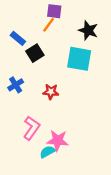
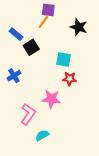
cyan square: (79, 59) -> (64, 59), moved, size x0.7
red star: (51, 92) -> (70, 79), moved
pink star: (58, 140) -> (51, 99), moved

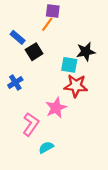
black star: (79, 27) -> (86, 52), moved, turned -30
red star: (70, 79) -> (76, 86), size x1.5
pink star: (51, 99) -> (56, 108), turned -30

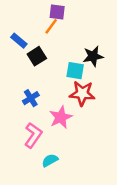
blue cross: (15, 82) -> (31, 98), moved

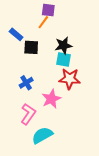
black square: (37, 56) -> (31, 47), turned 35
black star: (93, 56) -> (63, 45), moved
cyan semicircle: (50, 160) -> (42, 135), size x1.5

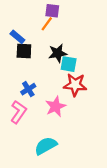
black star: (63, 45) -> (58, 53), moved
black square: (31, 47) -> (24, 51), moved
pink L-shape: (28, 114) -> (19, 112), moved

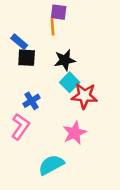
orange line: (47, 24) -> (52, 27), turned -40
cyan square: (69, 64) -> (70, 82), moved, turned 35
pink star: (56, 107) -> (75, 133), moved

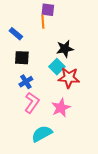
black square: (27, 58) -> (22, 58), moved
black star: (65, 60) -> (65, 49), moved
pink L-shape: (20, 127) -> (32, 103), moved

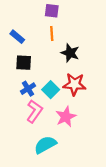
orange line: (43, 22) -> (52, 33), moved
black star: (65, 49) -> (70, 53), turned 30
cyan square: (57, 67) -> (51, 90), moved

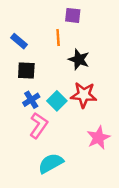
purple square: (52, 11) -> (73, 15), moved
pink star: (66, 117) -> (98, 138), moved

